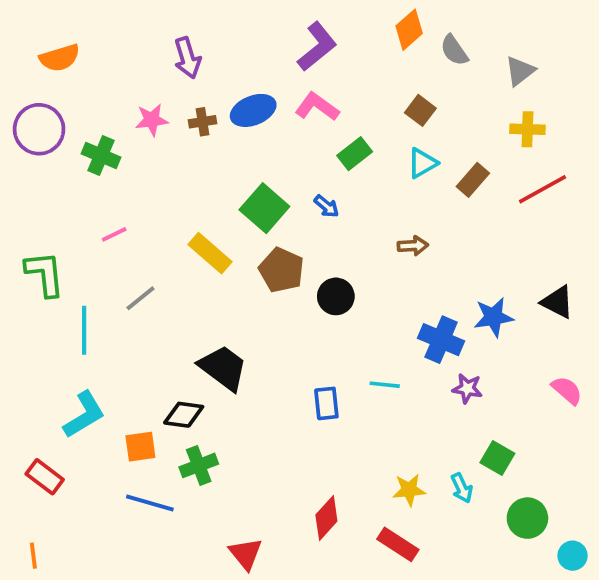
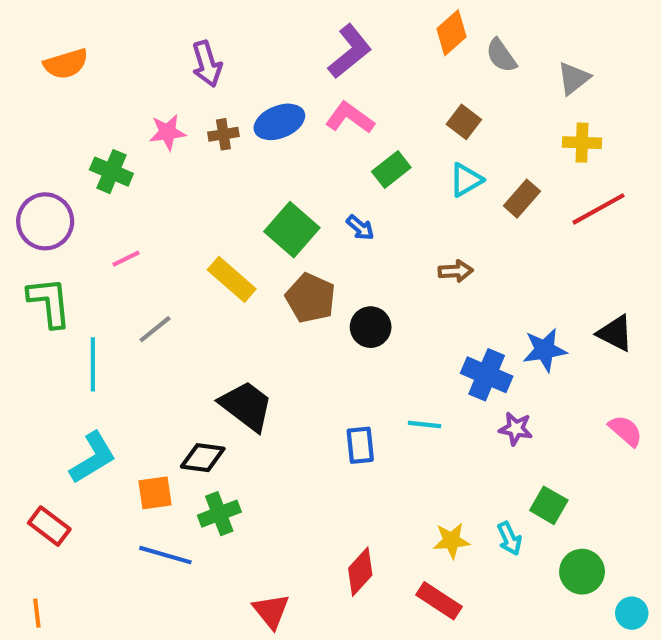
purple circle: (39, 129) -> (45, 221), moved

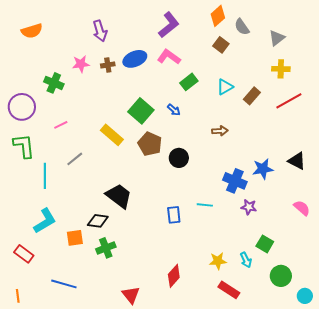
brown square: (464, 122) -> (221, 45), moved
blue line: (165, 555) -> (64, 284), moved
red rectangle: (439, 601) -> (229, 290), moved

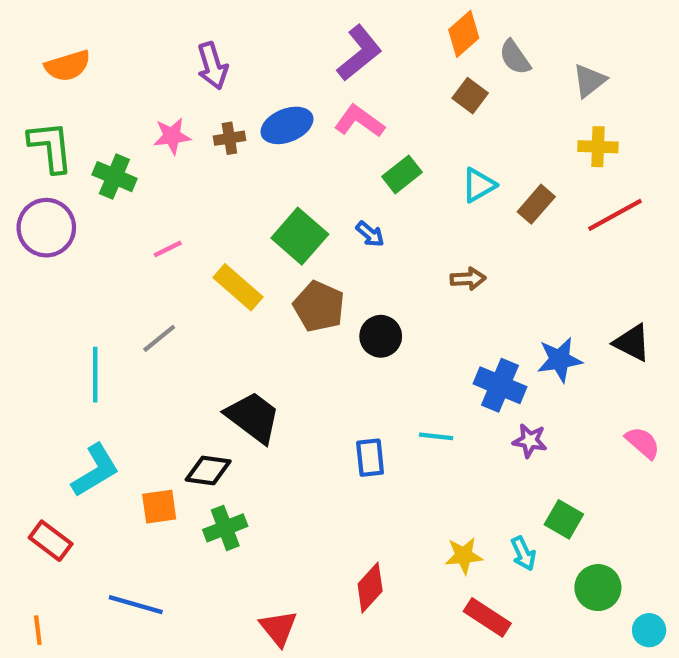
pink line: (61, 125) -> (168, 249), moved
green L-shape: (24, 146) -> (51, 147), moved

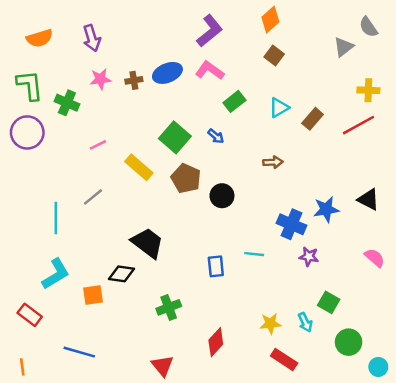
gray semicircle: (515, 57) -> (368, 27), moved
purple arrow: (212, 66) -> (92, 38), moved
yellow cross: (598, 147) -> (368, 90), moved
green cross: (225, 528) -> (169, 307), moved

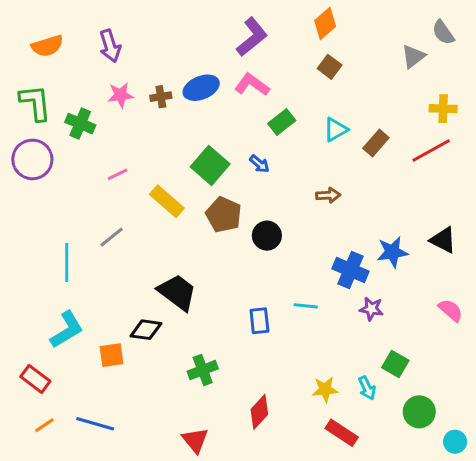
orange line: (22, 367) -> (44, 425), moved, turned 63

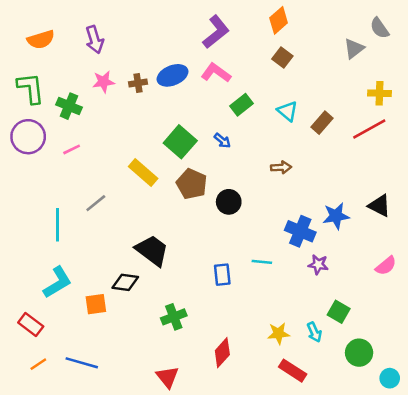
cyan triangle: (336, 130) -> (287, 111), turned -50
pink line: (118, 174) -> (72, 149), moved
pink semicircle: (451, 310) -> (386, 266), turned 100

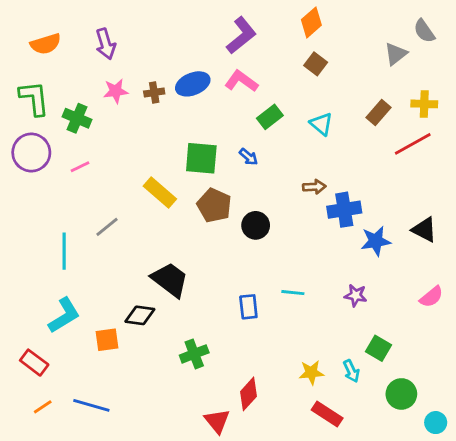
brown rectangle: (322, 123) -> (379, 112), moved
green square: (180, 142) -> (201, 158), turned -36
blue cross: (300, 231) -> (344, 210), moved, turned -32
red triangle: (167, 377) -> (217, 421), moved

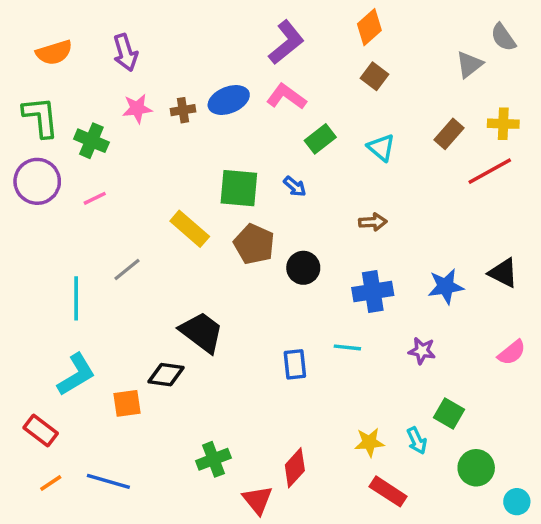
blue cross: (344, 210) -> (373, 292), moved
green cross: (194, 354) -> (213, 459), moved

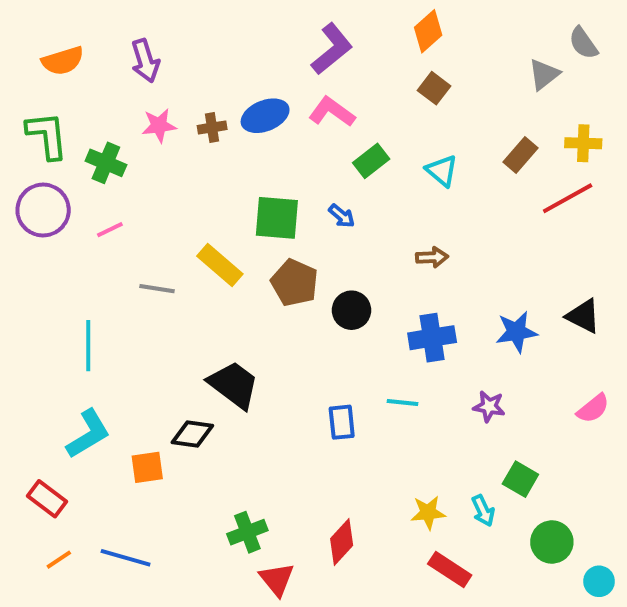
gray line: (127, 269) -> (157, 289), moved, turned 48
red triangle: (258, 500) -> (277, 579), moved

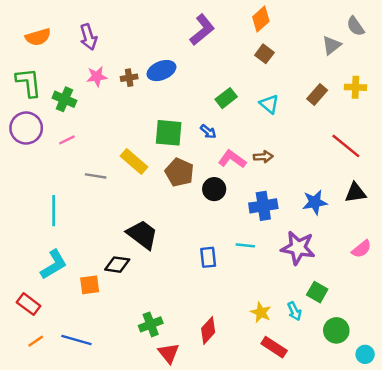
pink L-shape: (332, 112) -> (232, 159), moved
red line: (568, 198) -> (346, 146), moved, turned 68
black triangle: (583, 316) -> (355, 193), turned -35
purple star: (489, 406) -> (298, 248), size x1.8
yellow star: (428, 513) -> (261, 312), turned 30

